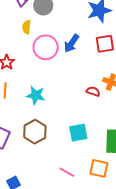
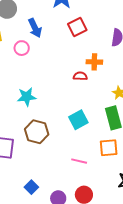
blue arrow: (72, 43) -> (35, 28), moved, turned -42
pink circle: (46, 47) -> (22, 48), size x0.6

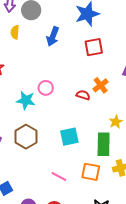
blue arrow: (35, 28) -> (53, 36), turned 30
pink circle: (22, 48) -> (46, 88), moved
orange cross: (94, 62) -> (101, 85), turned 35

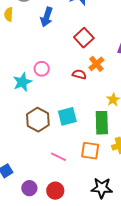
red square: (94, 47) -> (84, 38), moved, turned -30
cyan star: (26, 100) -> (22, 82), turned -30
brown hexagon: (26, 137) -> (38, 120), moved

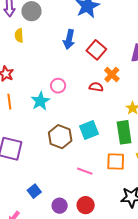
blue arrow: (47, 17) -> (69, 39), moved

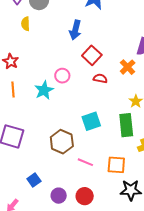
red square: (96, 50) -> (92, 55), moved
orange cross: (112, 75) -> (128, 67), moved
brown hexagon: (60, 137) -> (62, 142), moved
orange square: (116, 161) -> (116, 165), moved

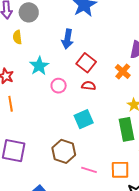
red semicircle: (100, 78) -> (89, 86), moved
cyan star: (44, 90) -> (39, 66), moved
cyan square: (91, 121) -> (84, 119), moved

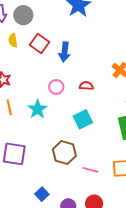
blue arrow: (68, 39) -> (65, 52), moved
red square: (86, 63) -> (39, 44), moved
cyan star: (39, 66) -> (38, 109), moved

